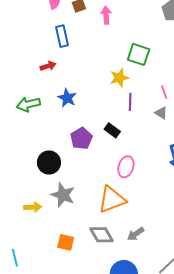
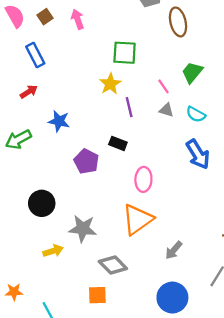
black circle: (49, 162) -> (42, 203), moved
gray diamond: (101, 235) -> (113, 265), moved
orange square: (66, 242) -> (97, 295), moved

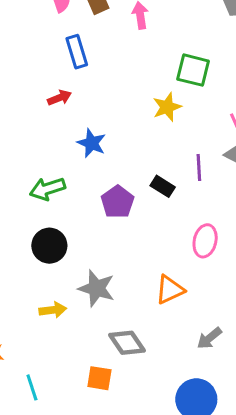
purple line: (129, 107) -> (199, 167), moved
green arrow: (18, 139) -> (47, 189), moved
pink ellipse: (143, 179) -> (205, 241), moved
orange triangle: (138, 219) -> (170, 290), size x0.7

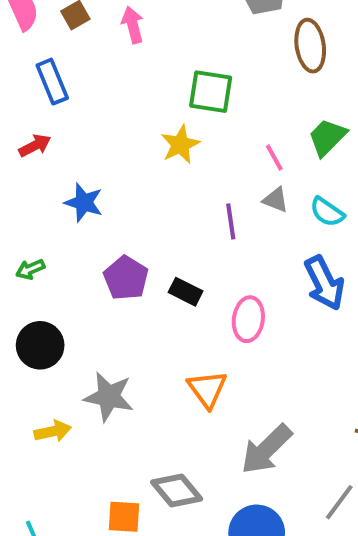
black rectangle: (163, 186) -> (186, 292), moved
green arrow: (47, 189) -> (30, 269), size x0.6
orange triangle: (170, 290) -> (207, 389), turned -36
gray arrow: (209, 338) -> (266, 449), size x1.6
gray diamond: (127, 343) -> (177, 490), moved

